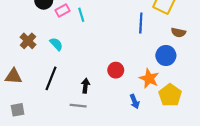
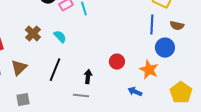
blue line: (141, 23) -> (152, 25), moved
brown triangle: (13, 76) -> (19, 68), turned -48
yellow pentagon: (170, 95) -> (181, 93), moved
blue arrow: (135, 101) -> (135, 92), turned 136

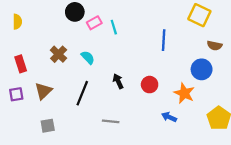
blue line: (152, 25) -> (164, 40), moved
black arrow: (88, 77) -> (118, 81), moved, turned -32

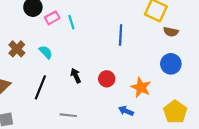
brown semicircle: (215, 46) -> (171, 32), moved
blue circle: (202, 69) -> (171, 64), moved

